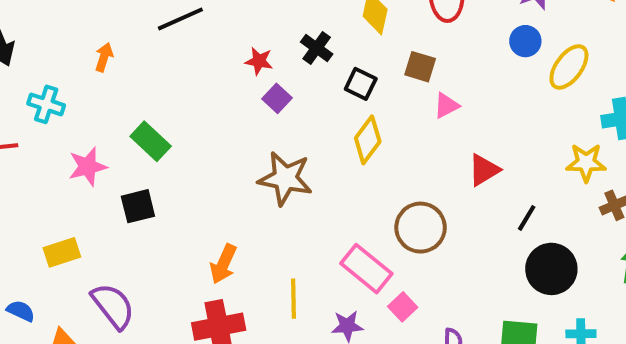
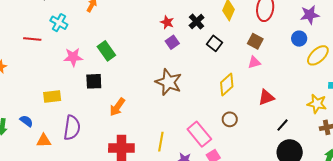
brown square: (420, 67) -> (255, 41), moved
yellow diamond: (368, 140) -> (227, 85), moved
brown circle: (421, 228) -> (230, 119), size x0.6
orange arrow: (223, 264) -> (117, 107), moved
purple semicircle: (113, 306) -> (72, 128), turned 35

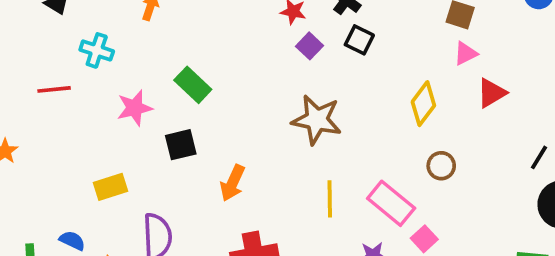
black square: (215, 43) -> (359, 40), moved
red triangle: (266, 97) -> (491, 93), moved
yellow line: (161, 142) -> (330, 199), moved

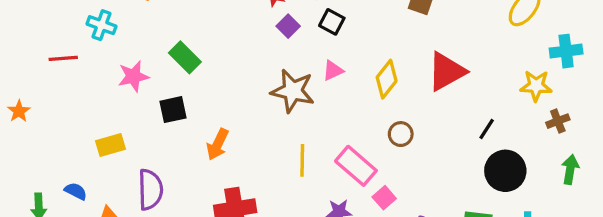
pink triangle: (466, 53) -> (333, 71), moved
red triangle: (491, 93) -> (446, 71), size x1.5

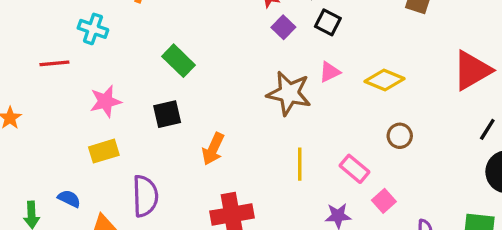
red triangle: (446, 71) -> (472, 70), moved
pink star: (133, 76) -> (105, 101), moved
yellow diamond: (387, 79) -> (385, 80), turned 75
pink rectangle: (356, 166) -> (355, 169), size x0.7

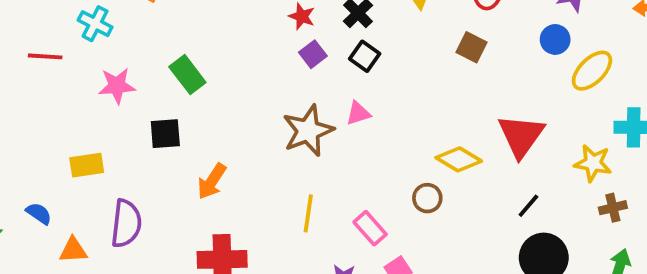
red triangle: (472, 70) -> (521, 136), turned -33
yellow diamond: (385, 80) -> (459, 159), moved
brown star: (289, 93) -> (308, 131), turned 30
pink star: (105, 101) -> (117, 86), moved

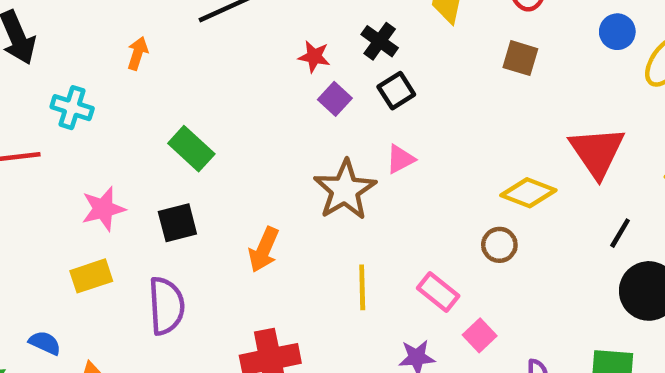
black square: (365, 56) -> (396, 91), turned 32
pink star: (117, 86) -> (103, 209), moved
orange arrow: (212, 181) -> (264, 250), moved
purple semicircle: (126, 223) -> (166, 306), moved

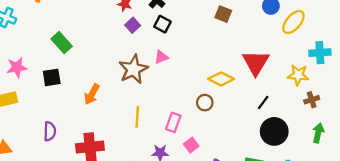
black square: (396, 91) -> (162, 24), turned -35
pink rectangle: (438, 292) -> (173, 122), turned 66
purple semicircle: (166, 306) -> (50, 131), moved, size x0.7

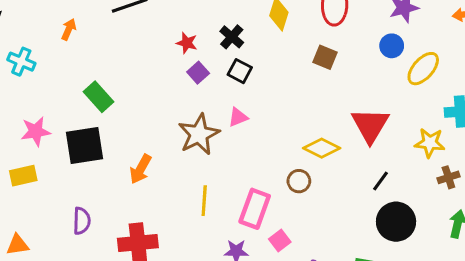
black square: (52, 77) -> (84, 146), size x1.5
pink rectangle: (173, 122) -> (255, 209), size x1.4

